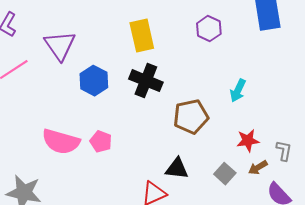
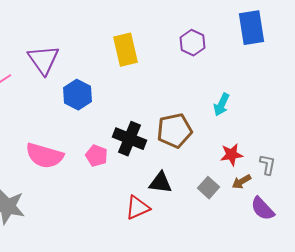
black cross: (146, 81) -> (130, 139), moved
pink pentagon: (101, 142) -> (96, 156), moved

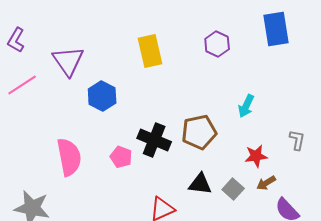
pink semicircle: (44, 156) -> (69, 157), turned -117
gray L-shape: (268, 165) -> (297, 140), moved
black triangle: (160, 183) -> (200, 184), moved

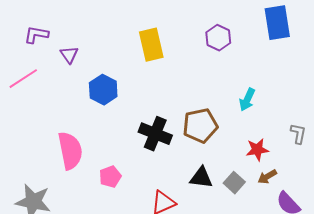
purple L-shape: (16, 40) -> (36, 35), moved, turned 70
purple triangle: (68, 61) -> (69, 55), size x0.6
pink pentagon: (121, 157) -> (110, 177), moved, turned 30

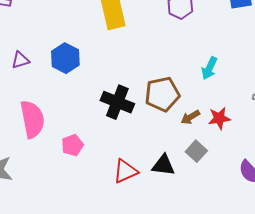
purple triangle: (69, 55) -> (20, 60), moved, turned 48
brown arrow: (267, 177) -> (190, 117), moved
black triangle: (201, 178) -> (163, 165), moved

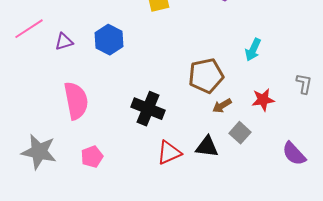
black cross: (117, 102) -> (148, 109), moved
brown arrow: (190, 117) -> (222, 106), moved
pink pentagon: (72, 145) -> (92, 157), moved

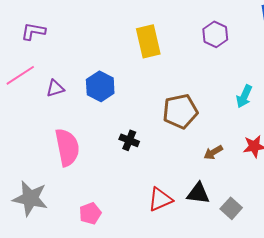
brown pentagon: (206, 76) -> (180, 111), moved
black cross: (148, 109) -> (129, 140), moved, size x0.6
gray square: (240, 133) -> (231, 208), moved
pink pentagon: (92, 157) -> (90, 213), moved

